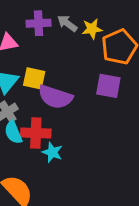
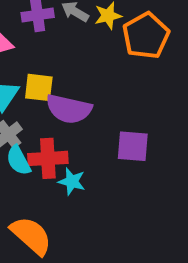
purple square: (108, 86) -> (133, 146), moved

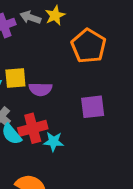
orange pentagon: (146, 36) -> (89, 46), moved
purple semicircle: (69, 109) -> (40, 89), size x0.7

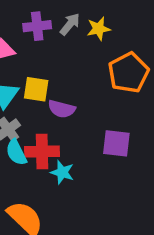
gray arrow: (30, 17) -> (70, 24), turned 96

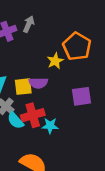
yellow star: (99, 29) -> (55, 61), moved
yellow square: (36, 89) -> (23, 87), moved

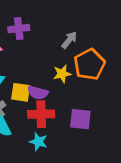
gray arrow: (29, 24) -> (69, 40), moved
red cross: (33, 115) -> (41, 114), moved

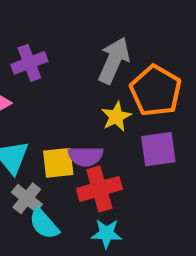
gray arrow: (69, 40) -> (114, 60), size x1.5
purple square: (80, 119) -> (158, 149), moved

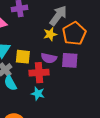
yellow star: (116, 117) -> (50, 34), moved
purple semicircle: (86, 156) -> (49, 58), moved

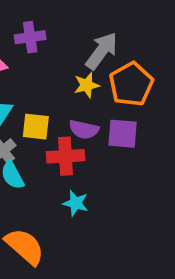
cyan star: (38, 94) -> (76, 203), moved

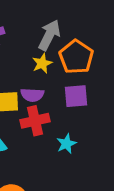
purple semicircle: (84, 130) -> (32, 95), moved
cyan star: (76, 203) -> (66, 144), moved, turned -30

